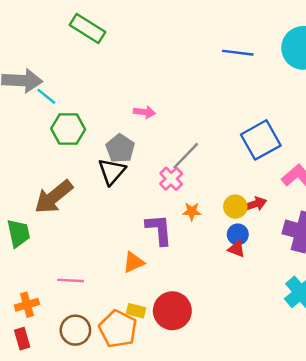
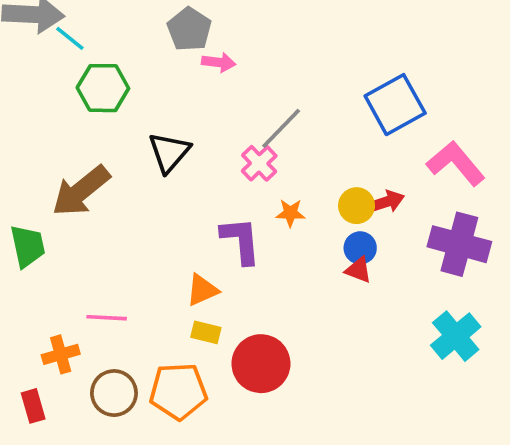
gray pentagon: (120, 148) -> (189, 29), moved
orange cross: (27, 305) -> (61, 354), moved
yellow rectangle: (136, 311) -> (206, 332), moved
orange pentagon: (118, 329) -> (178, 391), turned -30

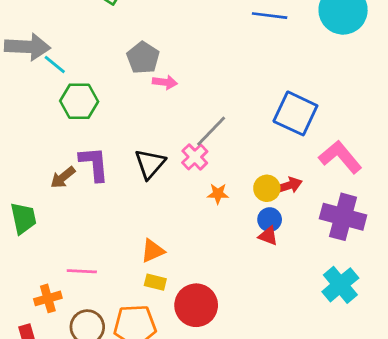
blue square: (395, 105) -> (295, 113), turned -36
black triangle: (169, 152) -> (150, 164), moved
brown arrow: (81, 191) -> (63, 177), size x0.6
purple L-shape: (241, 241) -> (94, 164), moved

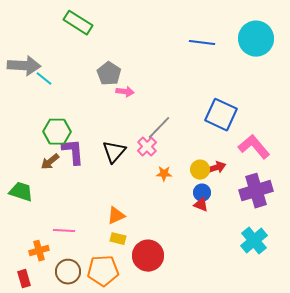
green hexagon: (79, 101) -> (57, 132), moved
purple cross: (343, 217) -> (256, 191), turned -32
green trapezoid: (23, 218) -> (21, 192), turned -60

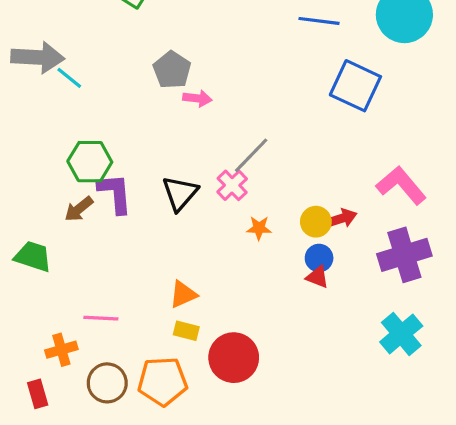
blue square: (221, 115) -> (355, 86), moved

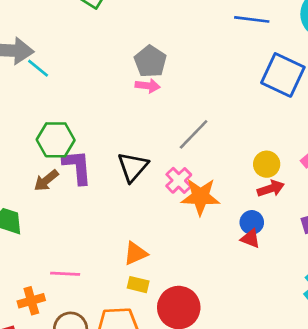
gray pentagon: (172, 70) -> (150, 61), moved
pink cross: (232, 185) -> (179, 180), moved
yellow circle: (316, 222) -> (267, 164), moved
orange star: (259, 228) -> (200, 197), size x1.8

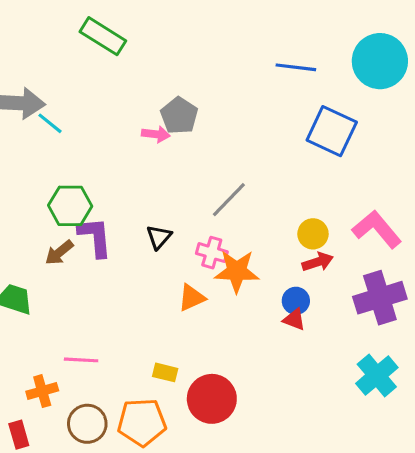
pink arrow: (148, 86) -> (156, 134), moved
black triangle: (133, 167) -> (159, 237), size x0.7
pink cross: (179, 180) -> (212, 253), turned -30
orange triangle: (135, 253) -> (192, 298), moved

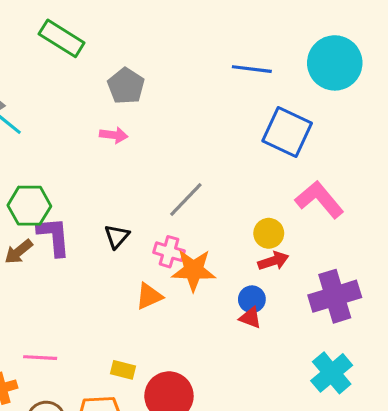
gray pentagon: (179, 116) -> (126, 86), moved
pink L-shape: (377, 229) -> (319, 200), moved

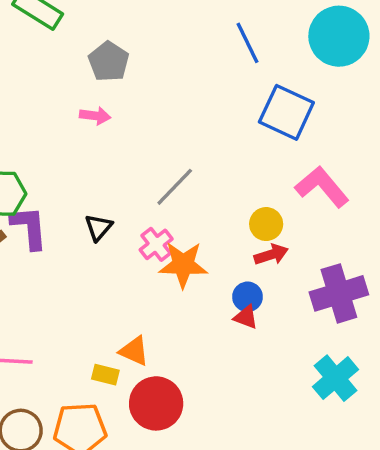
blue line: (252, 69) -> (248, 43), turned 57
pink cross: (169, 252) -> (156, 244), turned 36
orange triangle: (149, 296) -> (134, 351), moved, turned 48

